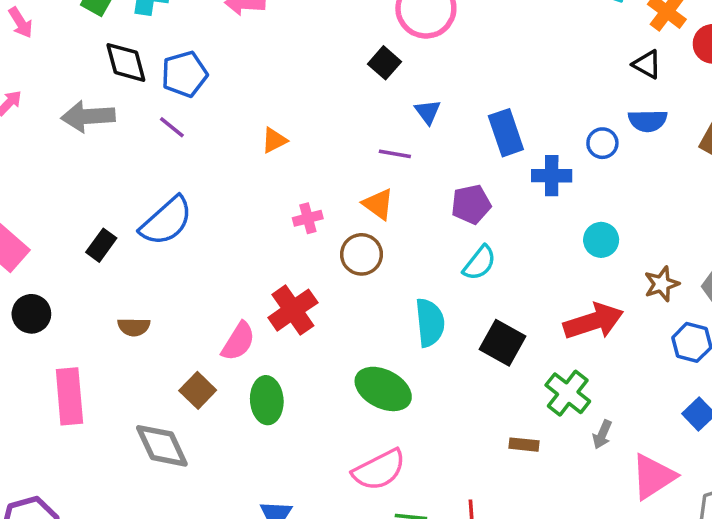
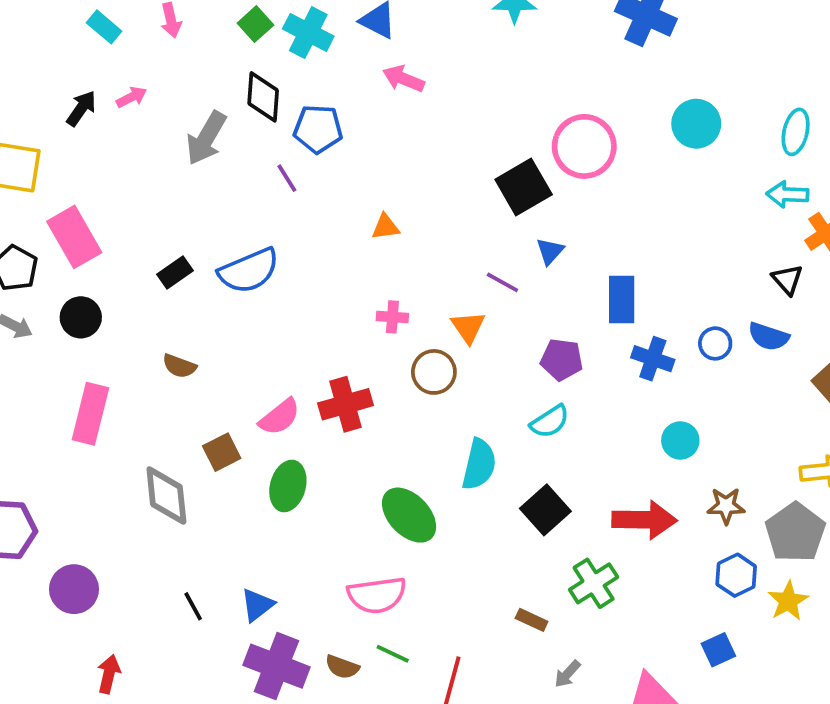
black square: (384, 63) -> (524, 187), size x1.6
gray arrow: (88, 116) -> (206, 138), turned -75
gray arrow: (602, 434) -> (567, 674), moved

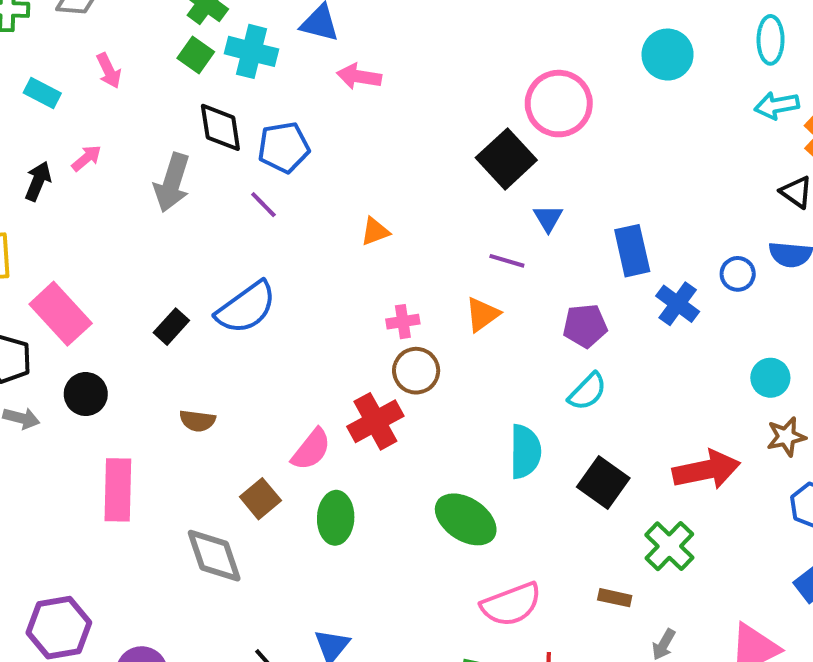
orange triangle: (468, 327) -> (482, 314), turned 42
blue cross: (653, 359) -> (678, 304), turned 30
brown circle: (434, 372) -> (416, 371), moved
cyan circle: (680, 440) -> (770, 378), moved
pink semicircle: (377, 595) -> (511, 604), moved

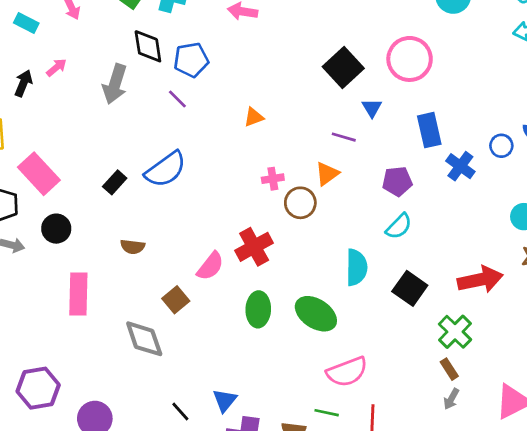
pink circle: (559, 104) -> (410, 59), moved
brown circle: (416, 371) -> (300, 203), moved
green ellipse: (336, 518) -> (258, 309), moved
brown rectangle: (615, 598) -> (449, 369), moved, turned 45

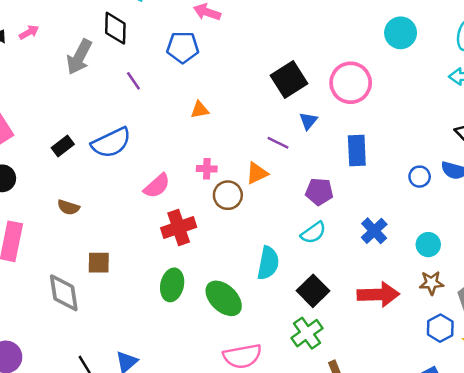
blue pentagon: (191, 60) -> (183, 47), moved
blue cross: (460, 166) -> (374, 231), moved
pink semicircle: (210, 266) -> (157, 186), moved
brown square: (176, 300) -> (99, 263), turned 30
green cross: (455, 332) -> (307, 333), moved

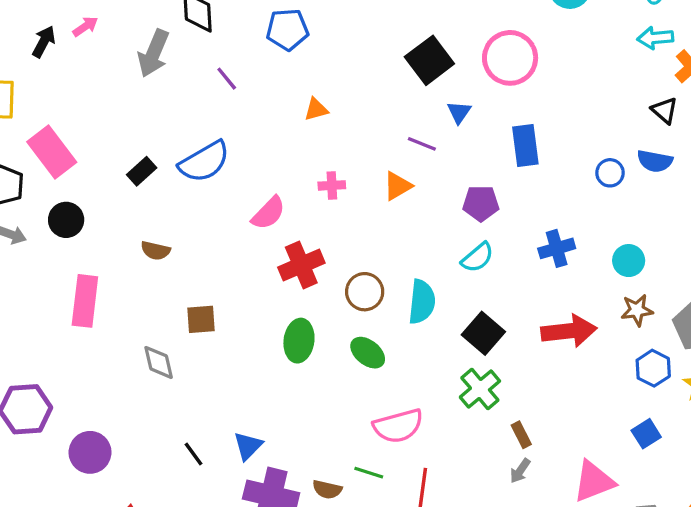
brown circle: (228, 195) -> (365, 292), moved
blue cross: (374, 231) -> (557, 248), turned 32
gray diamond: (64, 293) -> (159, 362), size x0.7
green ellipse: (224, 298) -> (368, 353), size x0.7

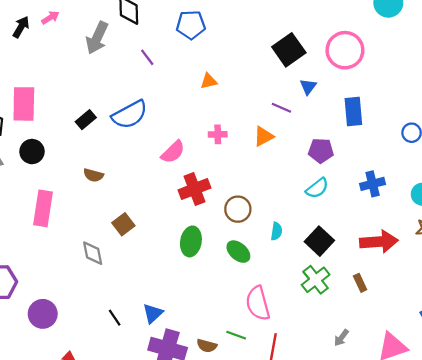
pink rectangle: (52, 152) -> (24, 104), turned 36
cyan semicircle: (422, 302) -> (276, 231), moved, size x0.6
brown square: (201, 319) -> (123, 224), turned -35
pink semicircle: (398, 426) -> (258, 303), turned 88
brown rectangle: (521, 435) -> (360, 283), moved

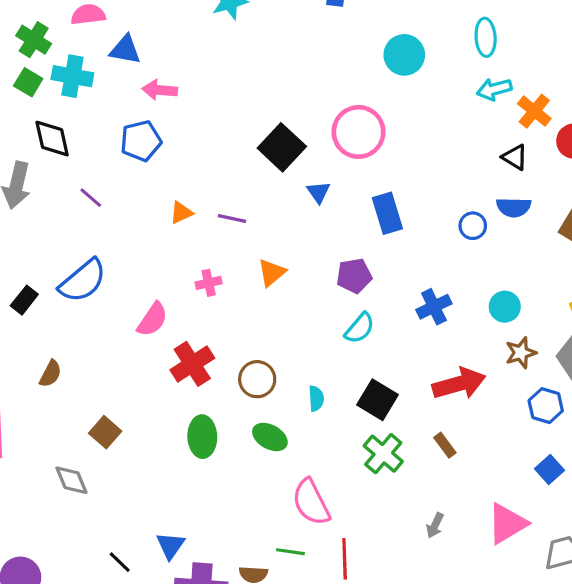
purple line: (281, 108) -> (232, 218), moved
brown semicircle: (93, 175) -> (50, 374), turned -66

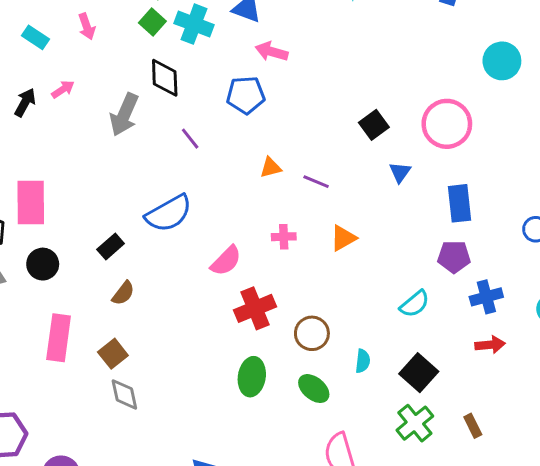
black square: (282, 147) -> (374, 125), size x0.7
purple pentagon: (354, 276) -> (454, 257), moved
black rectangle: (24, 300) -> (111, 246), moved
red arrow: (459, 384) -> (490, 345), moved, size x0.6
brown square: (105, 432) -> (113, 354), moved

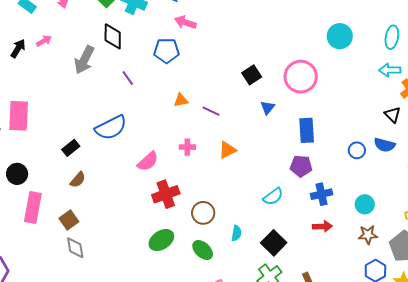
black circle: (43, 264) -> (17, 174), moved
green ellipse: (252, 377) -> (161, 240), turned 45

